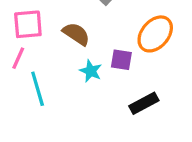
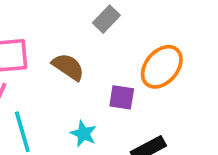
cyan star: (91, 71) -> (83, 134), moved

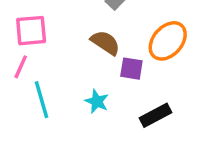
brown semicircle: (68, 67) -> (105, 43), moved

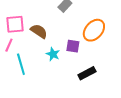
brown semicircle: (105, 43) -> (39, 31), moved
cyan star: (97, 101) -> (53, 54), moved

